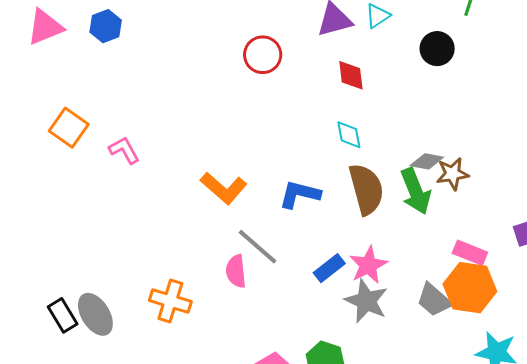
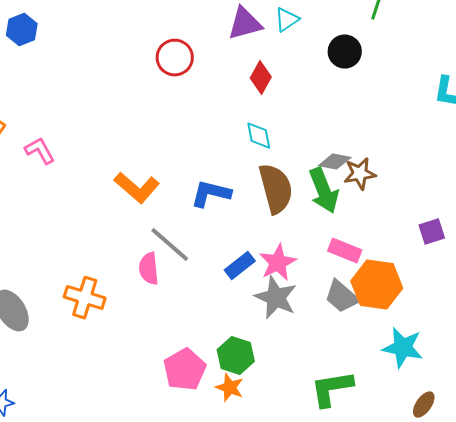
red diamond: (351, 75) -> (261, 78), turned 36
pink rectangle: (470, 253) -> (345, 251), moved

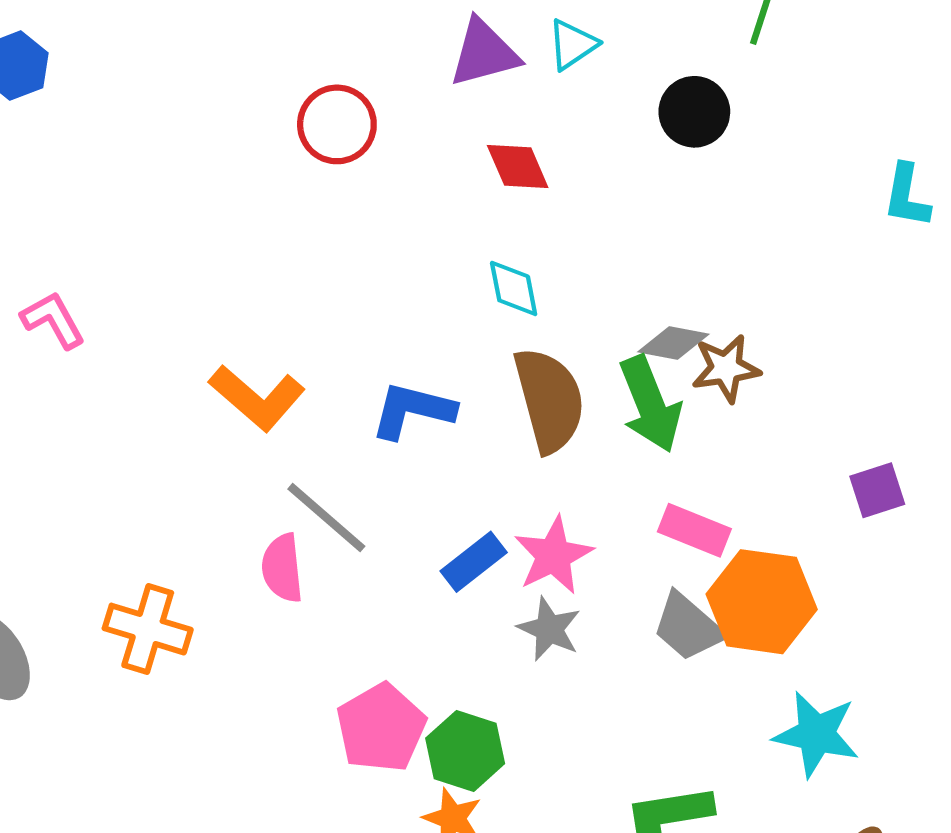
red diamond: (261, 78) -> (518, 166), turned -52
gray star: (276, 298) -> (549, 629), size x0.7
pink pentagon: (185, 370) -> (381, 728), moved

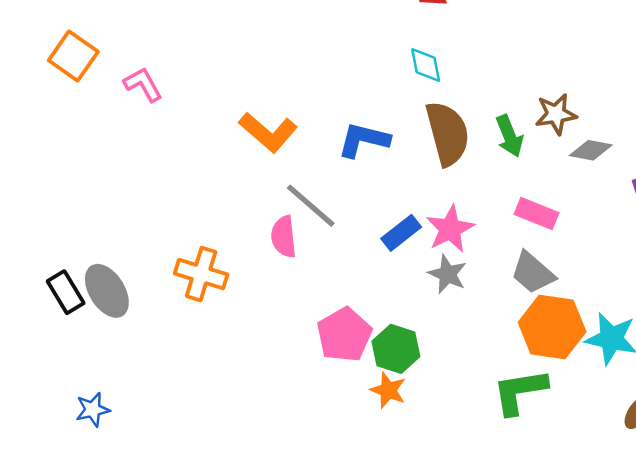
gray diamond: (673, 343) -> (591, 150), moved
green arrow: (650, 404) -> (509, 136), size x0.7
orange hexagon: (762, 602) -> (552, 327), moved

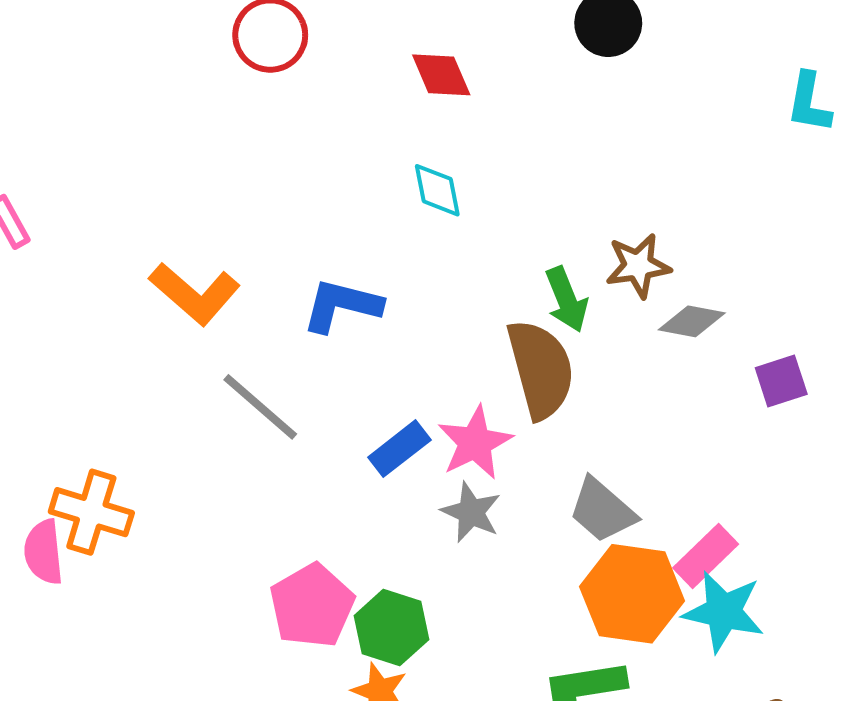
brown semicircle: (448, 133) -> (541, 369), moved
pink rectangle: (537, 213) -> (706, 556), moved, turned -66
pink semicircle: (284, 237) -> (44, 552), moved

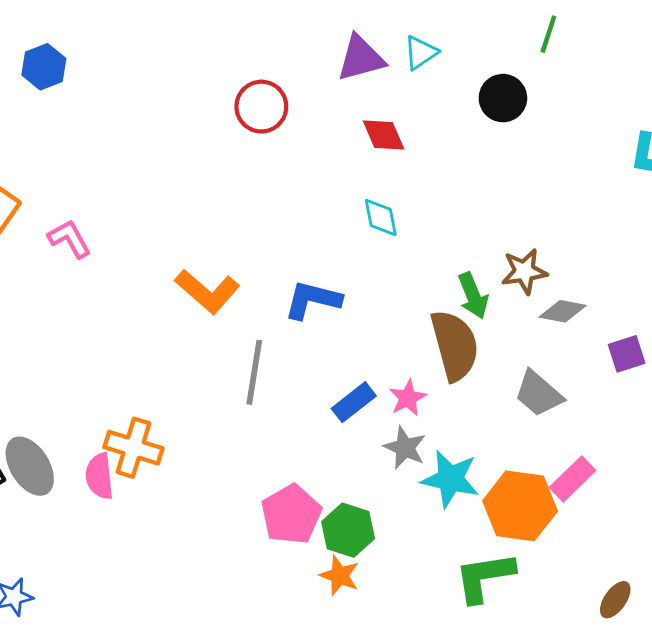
gray line: (260, 407) -> (254, 372), turned 58
pink star: (475, 443) -> (408, 398), size x0.7
gray trapezoid: (602, 510) -> (538, 394), moved
cyan star: (724, 612) -> (450, 479), moved

